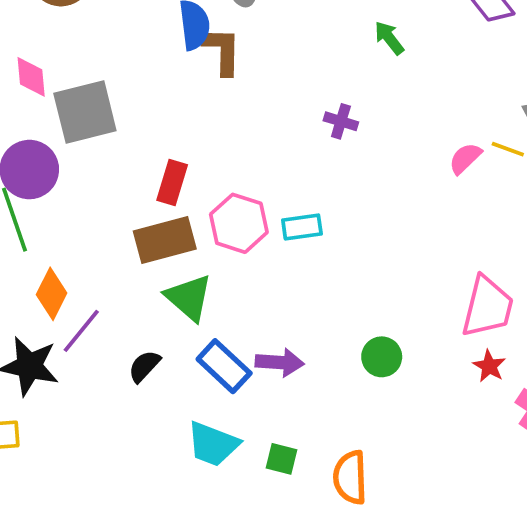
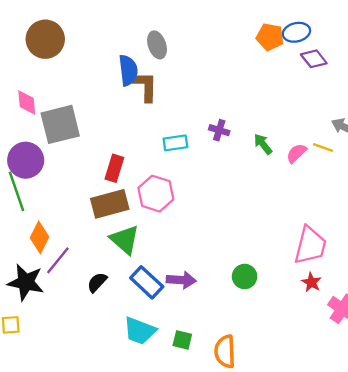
green arrow: (389, 38) -> (263, 144), moved
cyan rectangle: (302, 227) -> (175, 143), moved

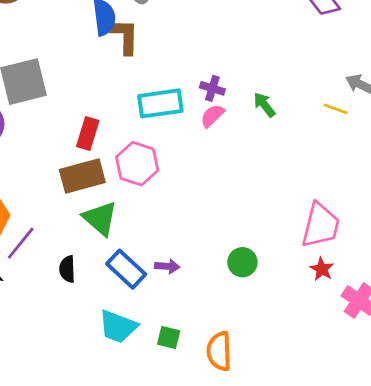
cyan rectangle: (175, 143) -> (160, 103), size x1.5
pink semicircle: (296, 153) -> (212, 116), moved
purple arrow: (181, 280) -> (167, 266), size x0.7
black semicircle: (97, 282) -> (67, 269), turned -45

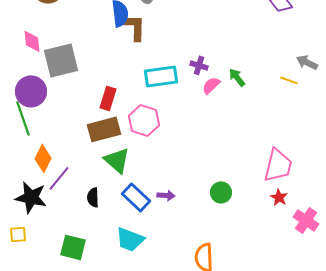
pink semicircle: (212, 116) -> (211, 85), moved
green square: (169, 338) -> (73, 247), moved, size x1.5

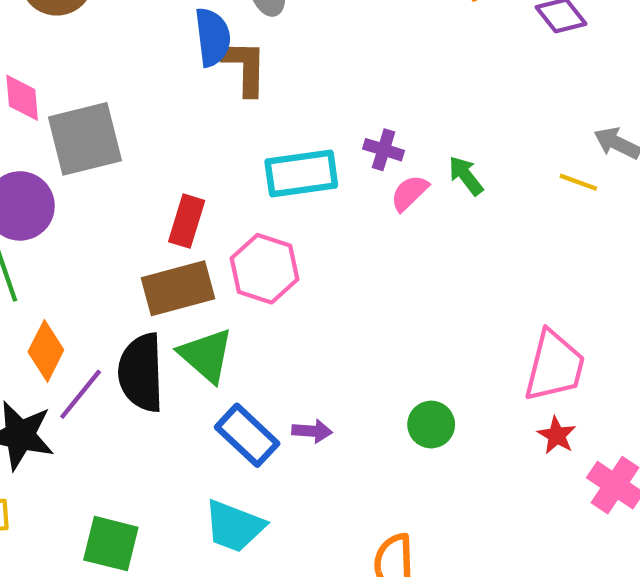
black semicircle: (93, 197) -> (141, 373), moved, size x1.8

